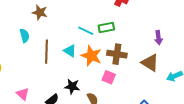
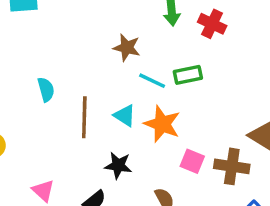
brown star: (40, 12) -> (127, 48), moved
brown cross: (117, 54) -> (232, 166), moved
black star: (72, 86) -> (118, 165), moved

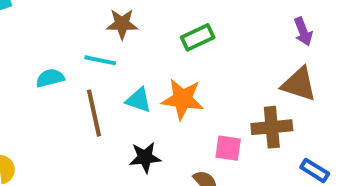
cyan line: (152, 81) -> (100, 60), moved
cyan semicircle: (46, 89) -> (50, 78), moved, turned -75
pink square: (192, 161) -> (228, 148), moved

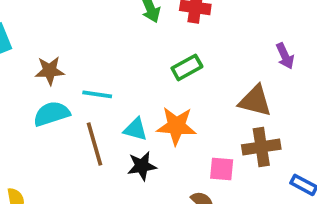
brown star: (122, 24) -> (50, 71), moved
cyan semicircle: (50, 78) -> (52, 114), size x1.4
brown triangle: (299, 84) -> (255, 101), moved
black star: (145, 157) -> (142, 166), moved

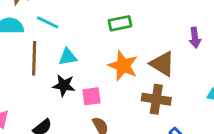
orange star: (176, 126) -> (123, 66), moved
cyan triangle: (135, 129) -> (68, 57), turned -42
pink square: (222, 169) -> (91, 96), moved, turned -30

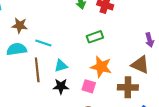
brown triangle: (162, 64) -> (140, 65), moved
pink square: (91, 96) -> (89, 86), moved, turned 32

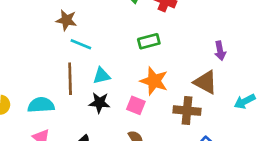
brown star: (20, 26) -> (66, 20), moved
cyan semicircle: (17, 49) -> (41, 105), moved

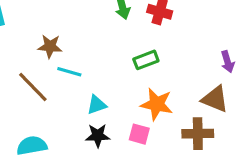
brown line: (70, 79) -> (33, 87), moved, turned -36

